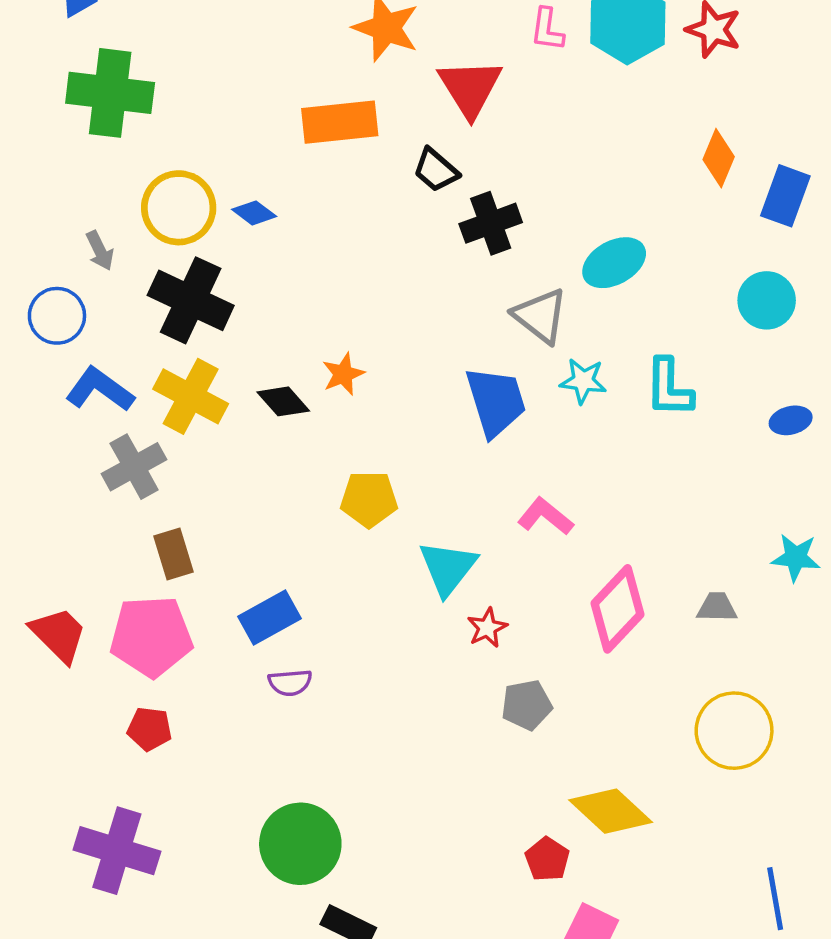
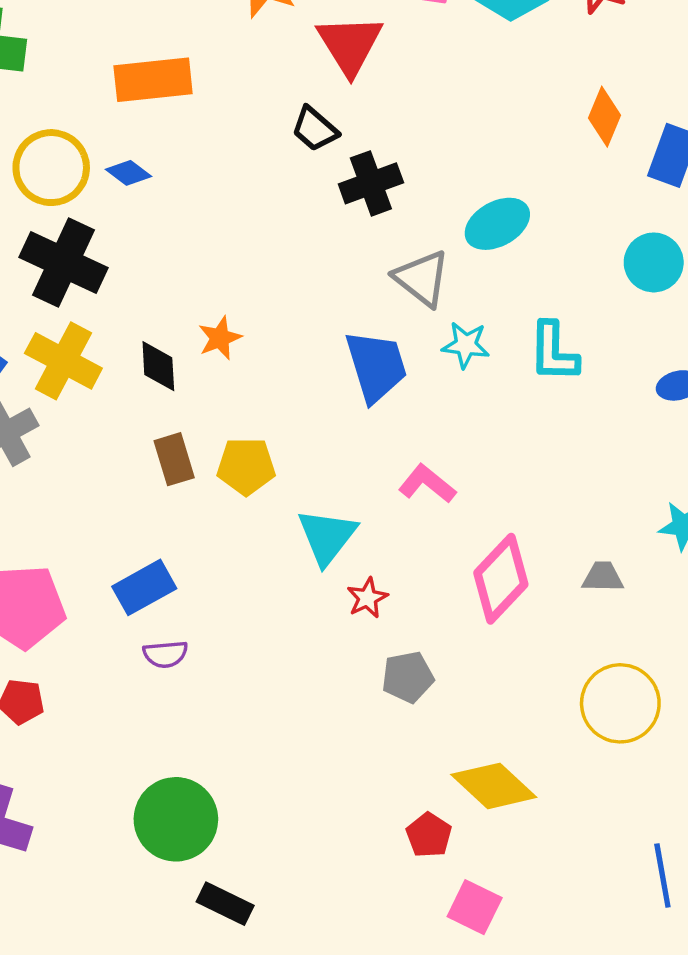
orange rectangle: (340, 122) -> (153, 80), moved
black diamond: (283, 401) -> (158, 366), turned 38
brown rectangle: (174, 554) -> (174, 459), moved

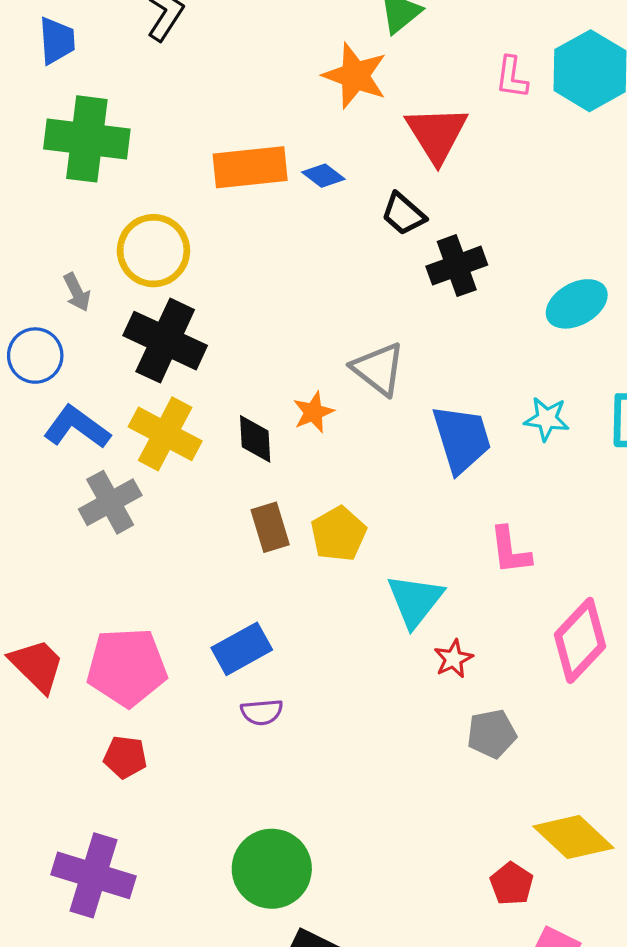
blue diamond: (128, 173) -> (323, 176), moved
gray triangle: (422, 278) -> (378, 369), moved
yellow pentagon: (246, 466) -> (338, 534), turned -30
pink L-shape: (427, 484) -> (510, 550), turned -136

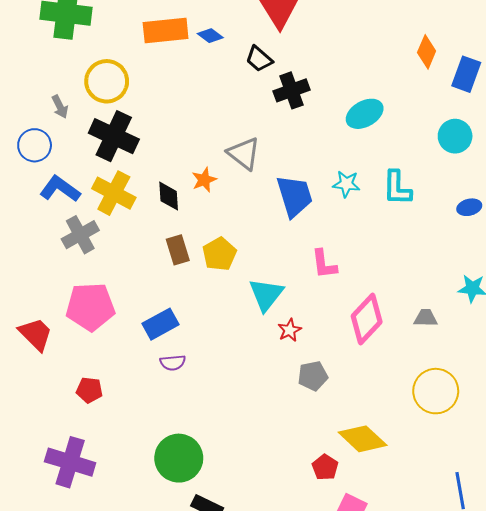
pink pentagon: (127, 667) -> (90, 307), moved

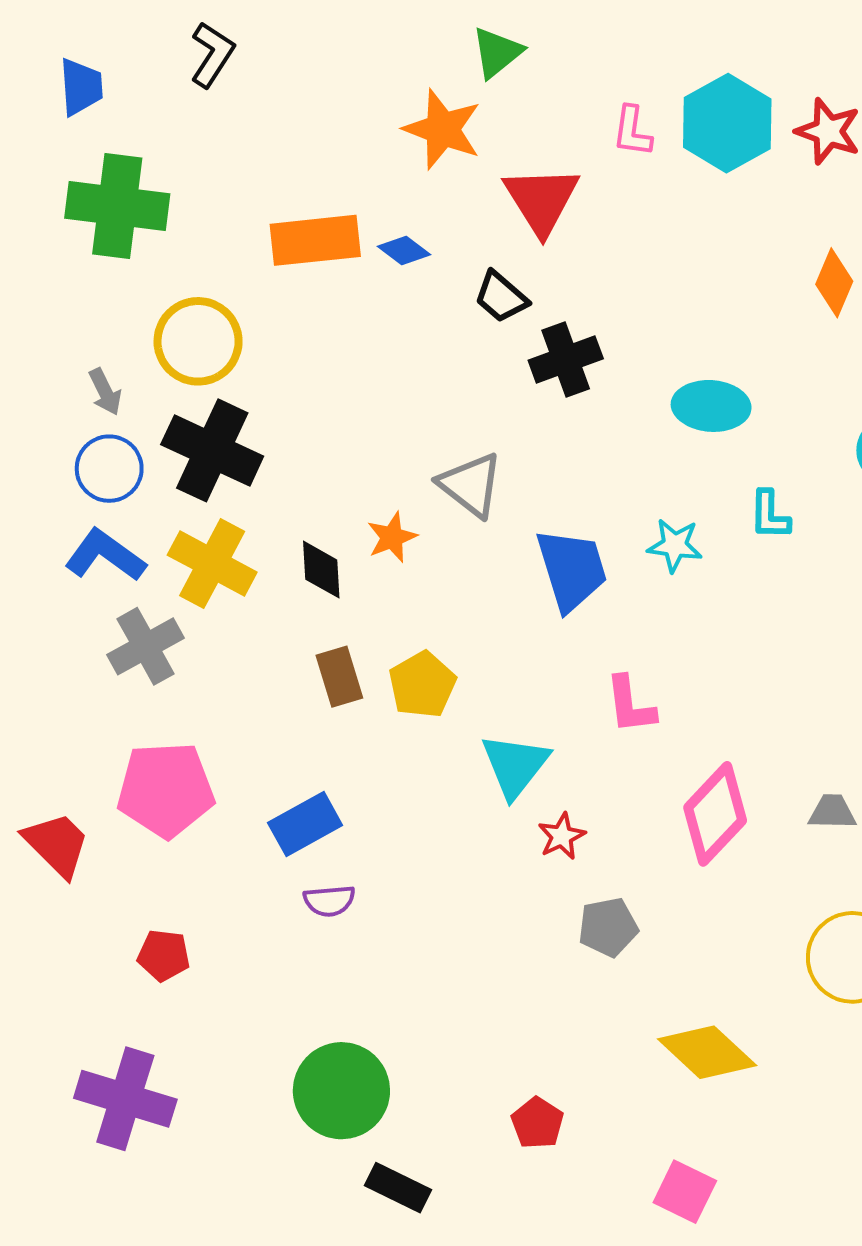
cyan ellipse: (365, 114) -> (711, 406), turned 33
blue circle: (35, 145) -> (109, 469), moved
cyan L-shape: (397, 188) -> (770, 515), moved, size x0.7
red pentagon: (325, 467) -> (537, 1123), moved

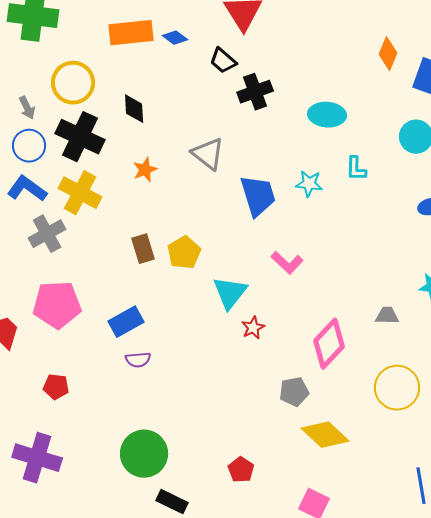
orange star: (392, 537) -> (145, 170), moved
black diamond: (321, 570) -> (134, 109), moved
pink L-shape: (630, 705) -> (287, 263), turned -40
pink diamond: (715, 814) -> (329, 344), moved
gray pentagon: (608, 927) -> (294, 392), moved

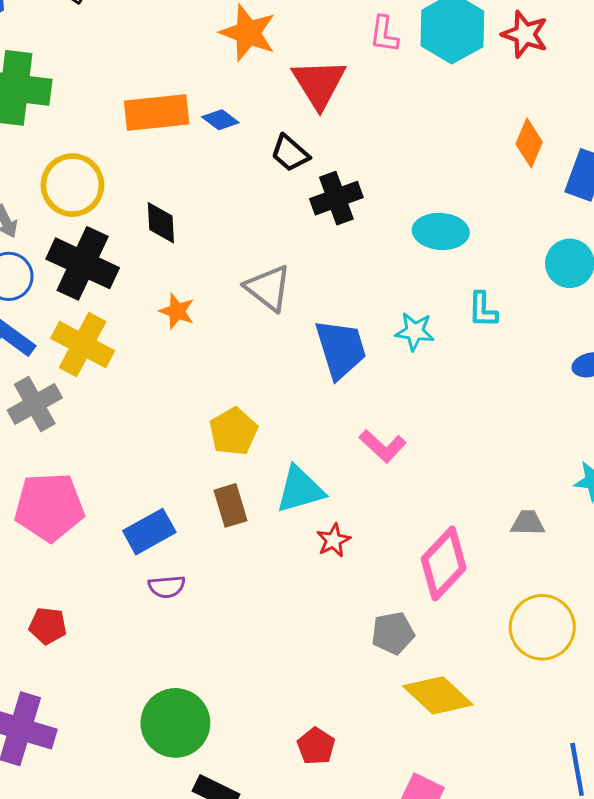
orange star: (145, 170) -> (177, 311), turned -30
brown rectangle: (143, 249) -> (231, 505), moved
cyan triangle: (230, 293) -> (300, 490), turned 36

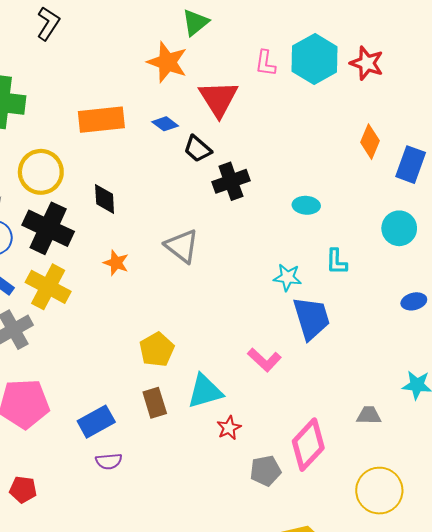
blue diamond: (220, 120) -> (165, 124), moved
cyan ellipse: (441, 231) -> (306, 205), size x0.7
blue trapezoid: (341, 349) -> (311, 318), moved
gray pentagon: (393, 633) -> (265, 471), moved

